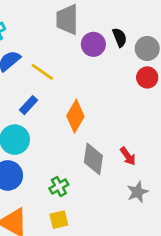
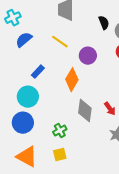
purple circle: (93, 44) -> (88, 56), moved
yellow line: (42, 72) -> (60, 42), moved

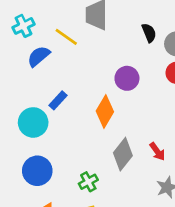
yellow line: (60, 42) -> (66, 37), moved
cyan circle: (28, 97) -> (33, 122), moved
gray diamond: (85, 111) -> (123, 154), turned 30

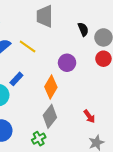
yellow line: (66, 37) -> (28, 47), moved
gray diamond: (123, 154) -> (50, 116), moved

